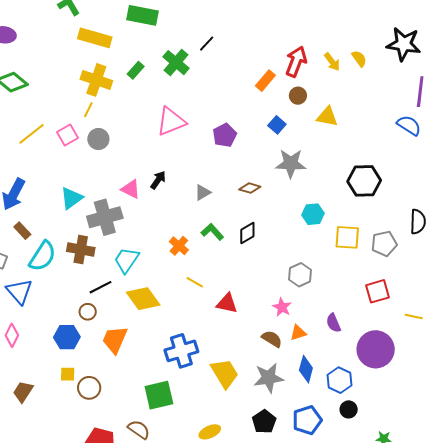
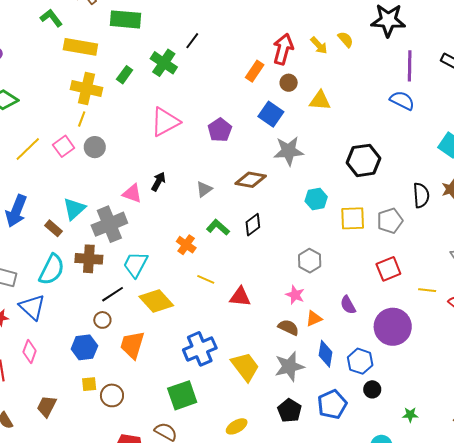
blue square: (277, 125) -> (271, 114), size x1.4
brown diamond: (250, 188) -> (251, 180), size x1.4
brown rectangle: (22, 231) -> (54, 228), moved

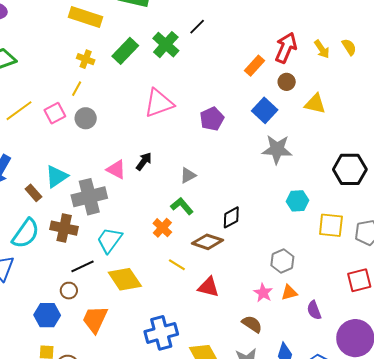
green rectangle: (125, 75) -> (125, 51), size x1.5
yellow cross: (86, 89) -> (86, 59), size x0.6
brown diamond: (251, 180) -> (207, 242), moved
green L-shape: (218, 227) -> (182, 206), moved
orange triangle: (314, 318) -> (289, 293), moved

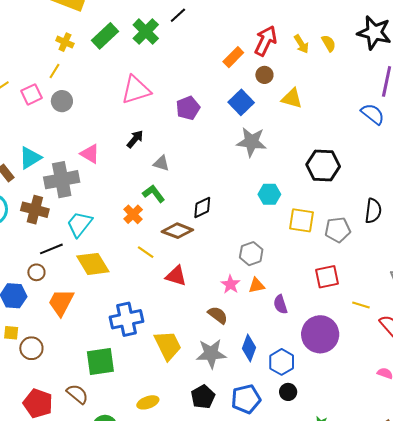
black arrow: (144, 161) -> (135, 139), moved
gray triangle: (188, 175) -> (161, 163), turned 42

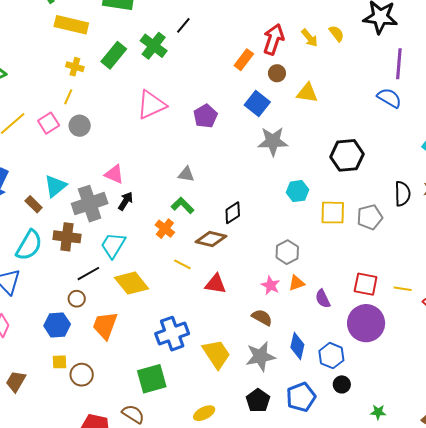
black arrow: (135, 139) -> (126, 201), moved
red square: (327, 277) -> (366, 284), moved, turned 30

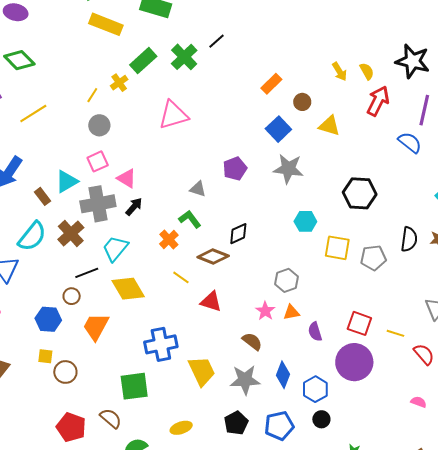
red arrow: (274, 39) -> (378, 101), moved
yellow cross: (75, 67) -> (119, 83), moved, turned 30
purple pentagon: (205, 116) -> (235, 169), moved
pink square: (49, 123) -> (98, 161), moved
brown cross: (67, 237) -> (71, 233), turned 32

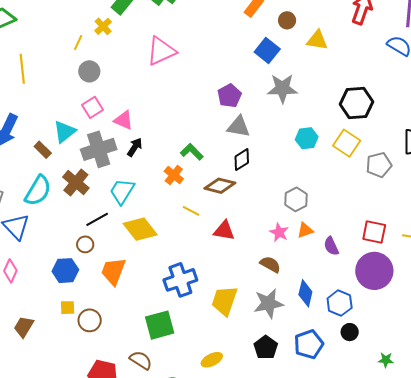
yellow line: (33, 113) -> (22, 69), turned -56
gray triangle: (198, 189) -> (239, 127), moved, size x1.4
yellow square: (337, 248) -> (347, 143), moved, turned 32
yellow trapezoid: (202, 371) -> (224, 301), turned -128

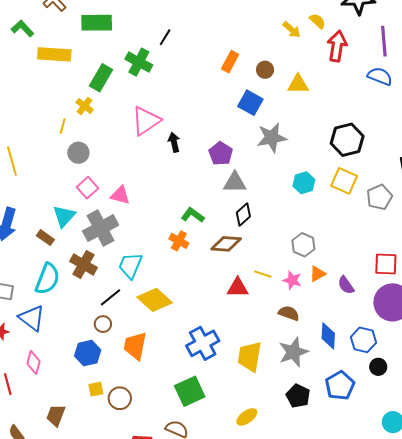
black arrow: (135, 147) -> (174, 142), moved, turned -36
yellow line: (191, 211) -> (263, 274), moved

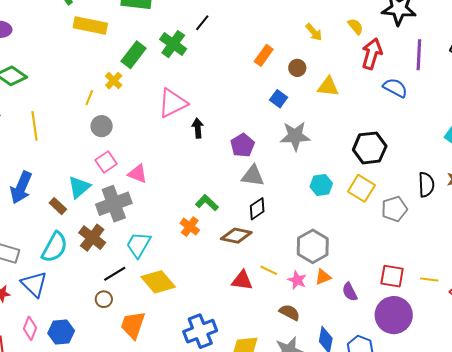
yellow arrow: (292, 30) -> (314, 32), moved
blue semicircle: (380, 76) -> (395, 88), moved
blue square: (250, 103) -> (279, 99), size x0.7
gray hexagon: (303, 245) -> (313, 246), size x1.4
blue hexagon: (88, 353) -> (61, 332), moved

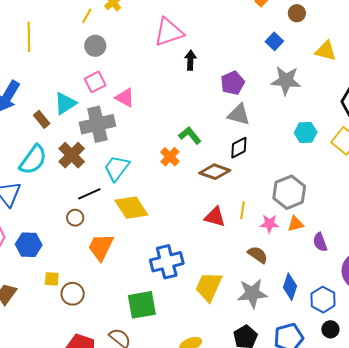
yellow triangle: (328, 87) -> (326, 51), moved
yellow line: (269, 270) -> (242, 210), turned 66
pink star: (297, 280) -> (269, 224), turned -30

